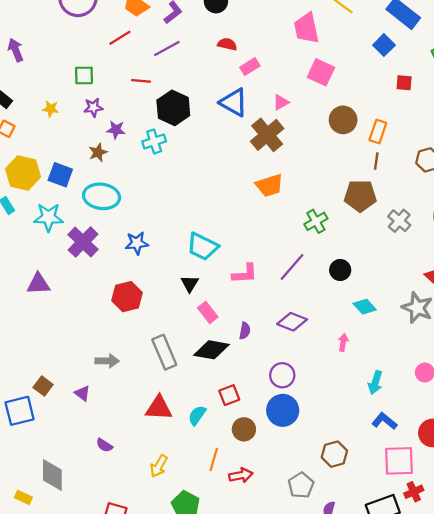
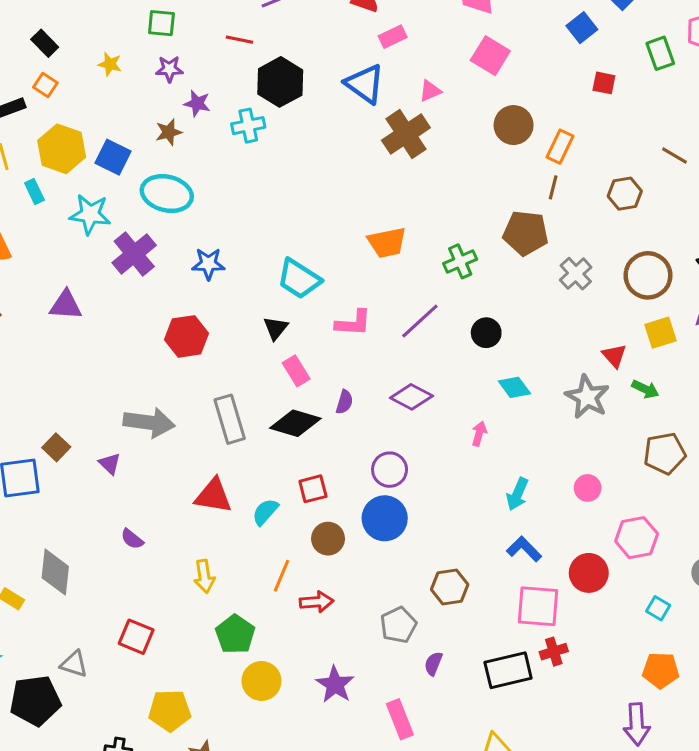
orange trapezoid: (269, 185) -> (387, 243), moved
gray arrow: (107, 361) -> (149, 422), size x1.5
yellow arrow: (159, 466) -> (204, 576), turned -45

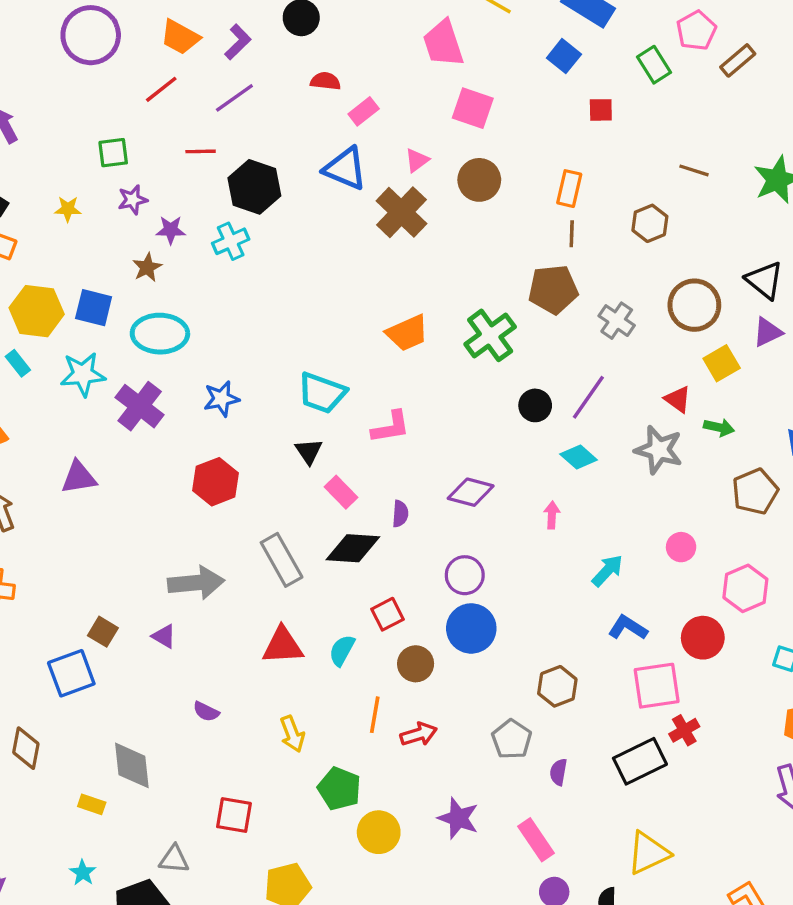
brown circle: (514, 125) -> (479, 180), moved
green cross: (460, 261) -> (490, 335), size x1.4
purple line: (420, 321) -> (588, 397), moved
cyan arrow: (517, 494) -> (607, 571), turned -148

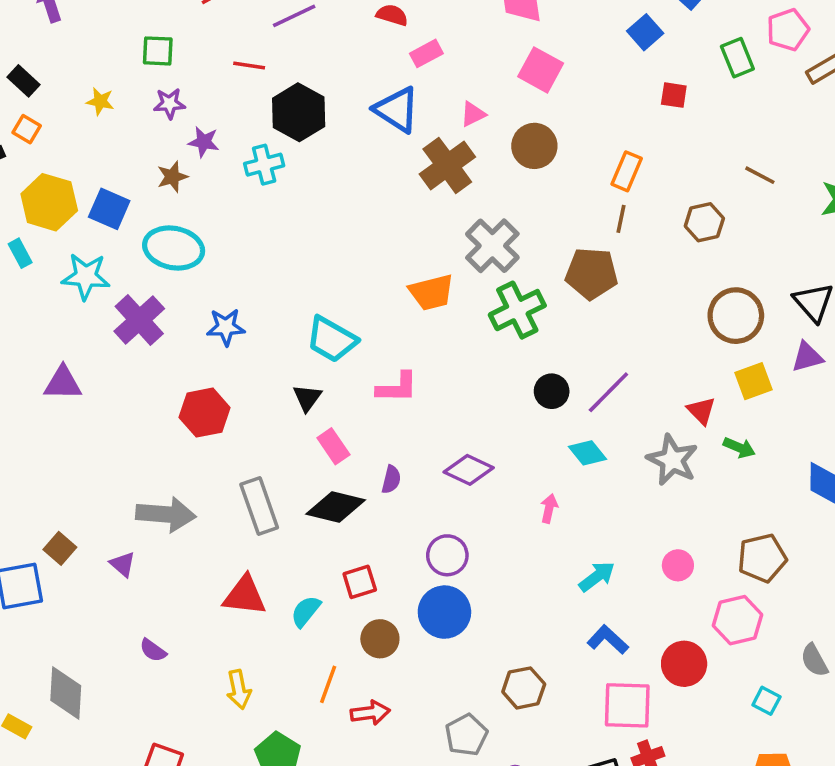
gray cross: (617, 321) -> (492, 246), moved, size x1.4
brown pentagon: (755, 492) -> (762, 558), moved

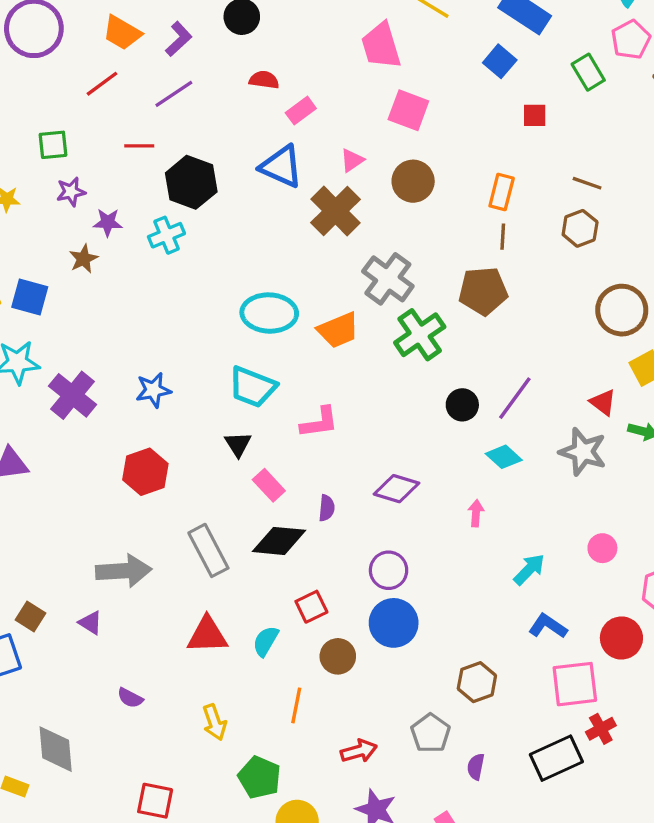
brown line: (760, 175) -> (587, 183), moved
cyan ellipse: (174, 248) -> (269, 313), moved
red arrow: (370, 713) -> (359, 751), moved

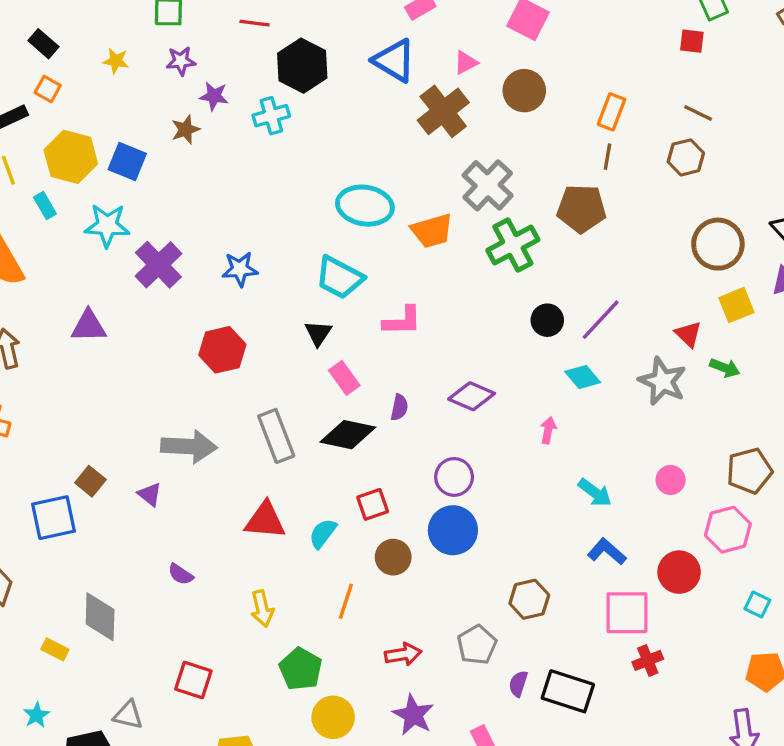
red square: (535, 115) -> (692, 41), moved
cyan arrow: (529, 569) -> (595, 493), turned 76
black rectangle: (556, 758) -> (568, 691), moved, turned 36

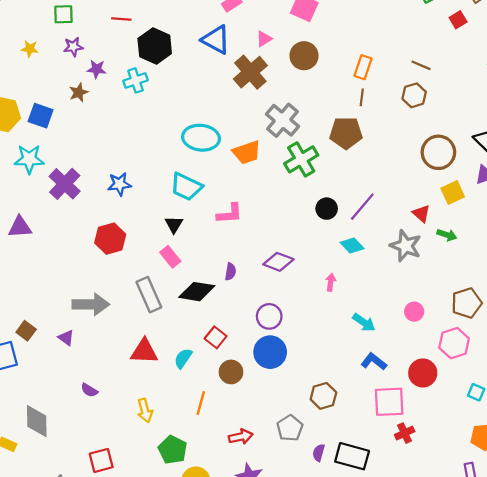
red square: (692, 41) -> (458, 20), moved, turned -36
pink rectangle: (344, 378) -> (170, 257), moved
red square: (373, 504) -> (216, 337), turned -30
red square: (193, 680) -> (101, 460), turned -30

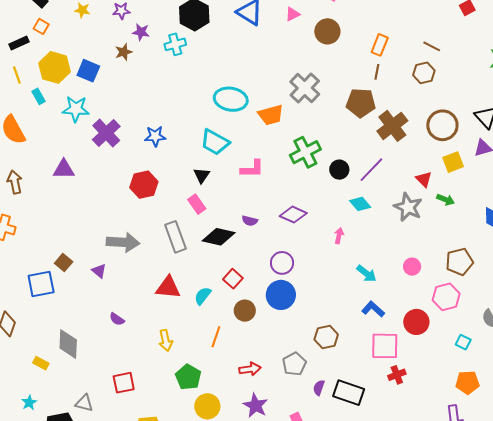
brown cross: (250, 72) -> (392, 126), moved
green cross: (301, 159) -> (305, 152), moved
purple semicircle: (230, 272) -> (250, 221), turned 91

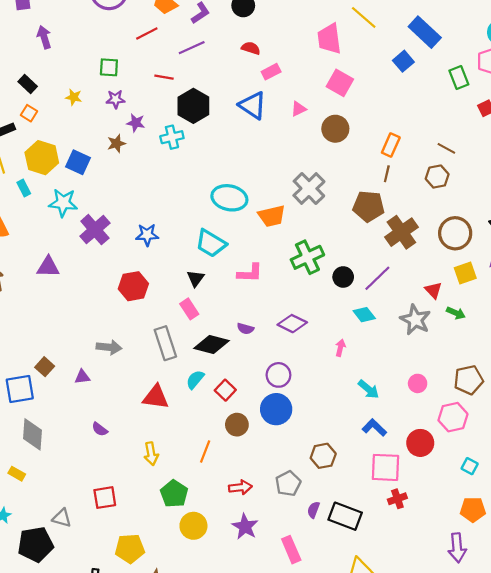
gray arrow: (123, 242) -> (109, 347), size x0.7
purple triangle: (99, 271) -> (82, 377), turned -49
cyan semicircle: (203, 296) -> (195, 380), moved
gray diamond: (68, 344) -> (32, 434), moved

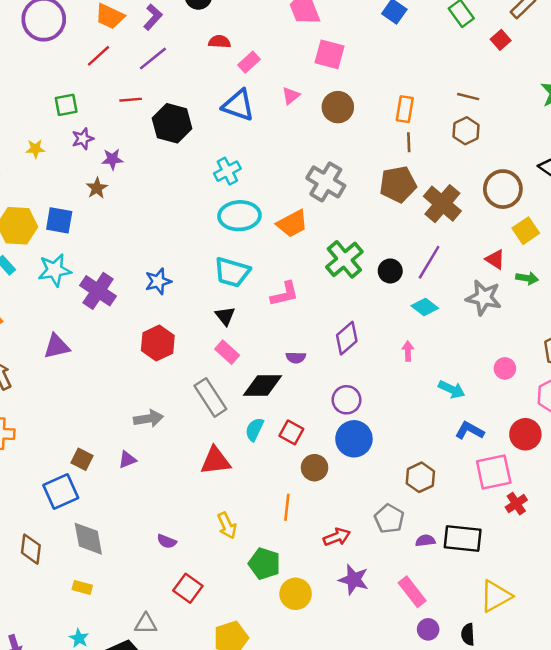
cyan cross: (172, 137) -> (227, 171), moved
purple diamond: (292, 324) -> (347, 338), turned -52
purple semicircle: (100, 429) -> (167, 541), moved
red square: (105, 498) -> (188, 588), turned -30
purple semicircle: (313, 510) -> (425, 541), turned 77

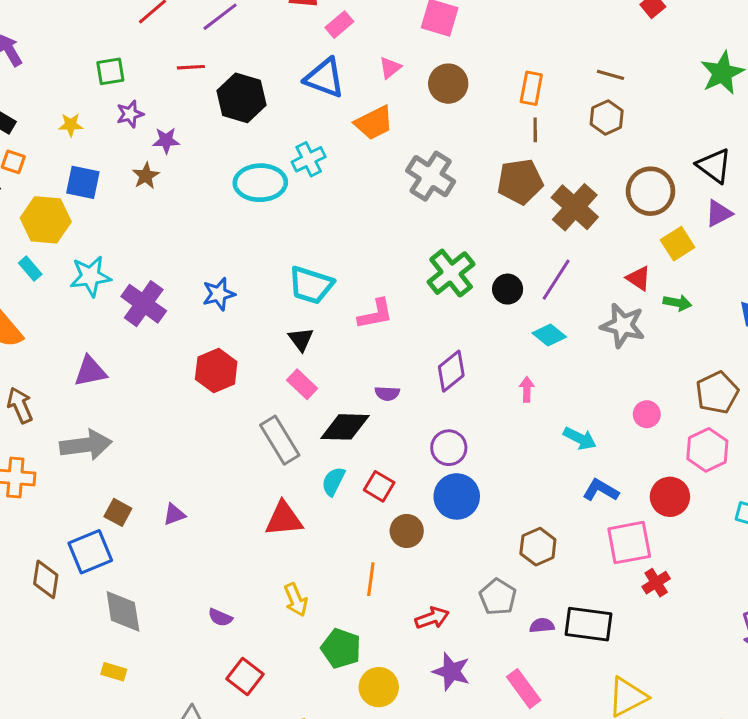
cyan ellipse: (239, 216) -> (260, 183), moved
blue square: (59, 220) -> (83, 182), moved
orange trapezoid: (292, 224) -> (374, 123), moved
gray arrow: (148, 419) -> (86, 445), moved, size x1.4
brown diamond: (31, 549) -> (46, 579), moved

